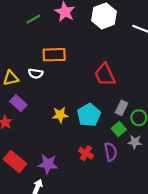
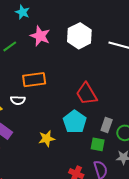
cyan pentagon: (89, 115) -> (75, 122), moved
green square: (119, 129) -> (98, 144), moved, turned -32

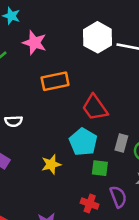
white hexagon: (79, 36) -> (98, 37), moved
orange rectangle: (34, 80) -> (55, 81), moved
green square: (98, 144) -> (100, 168), moved

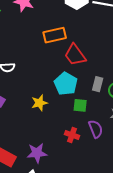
orange rectangle: (55, 81) -> (55, 35), moved

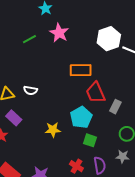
gray rectangle: (98, 84) -> (115, 107), moved

